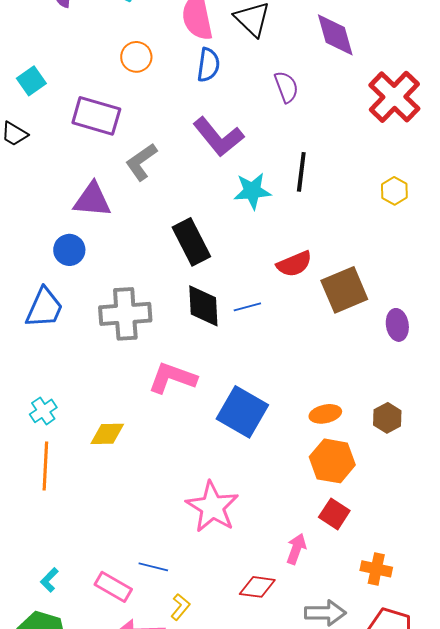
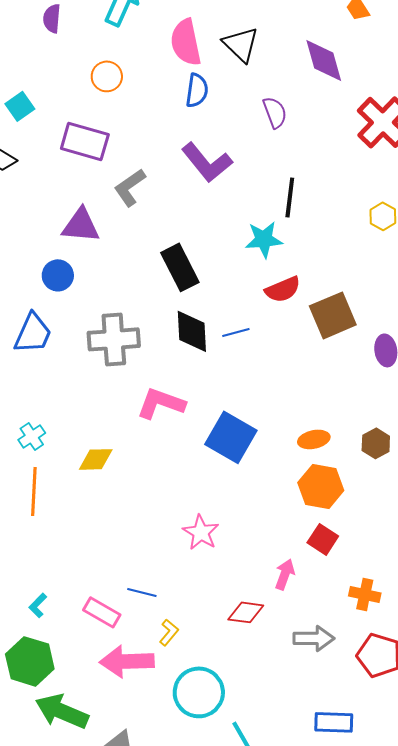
orange circle: (136, 57) -> (107, 76), moved
cyan star: (252, 191) -> (264, 239), moved
pink star: (212, 507) -> (201, 532), size x0.7

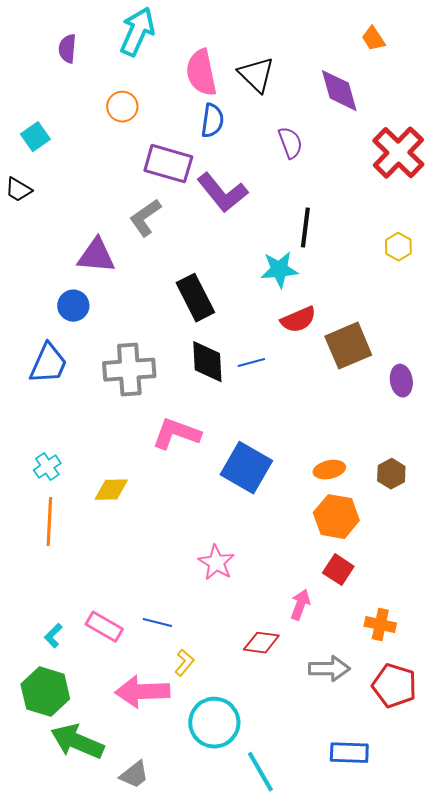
purple rectangle: (85, 141) -> (168, 164), moved
pink rectangle: (102, 612) -> (104, 627), moved

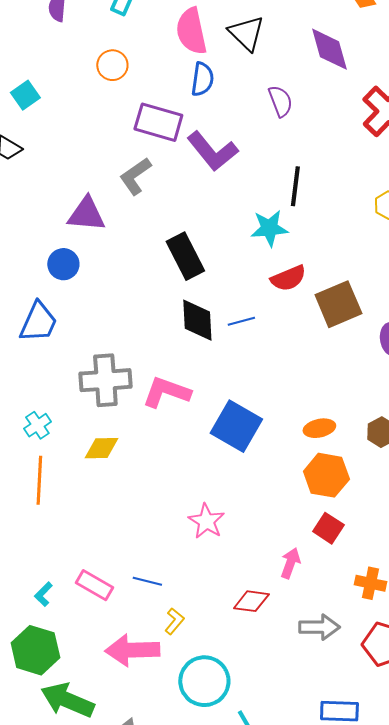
gray cross: (129, 370) -> (105, 380), moved

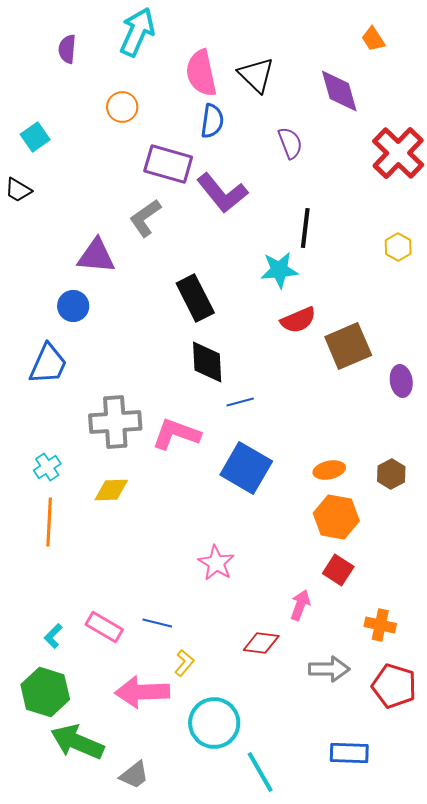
blue line: (241, 321) -> (240, 402), moved

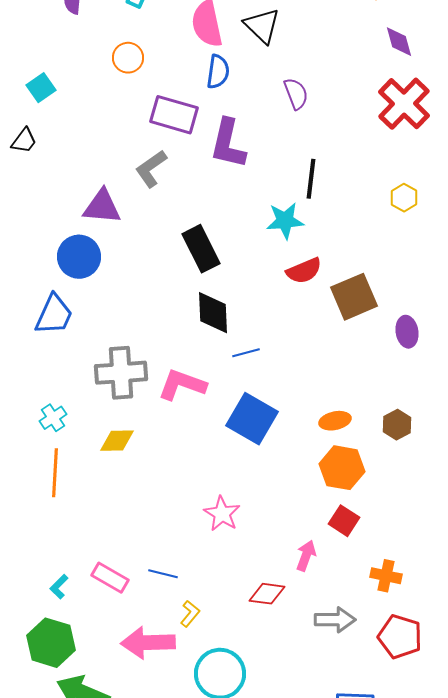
purple diamond: (339, 91) -> (399, 42), moved, size x0.7
black trapezoid: (18, 190) -> (24, 141), turned -84
purple L-shape: (222, 193) -> (228, 144), turned 52
blue circle: (73, 306) -> (79, 257), size x1.4

